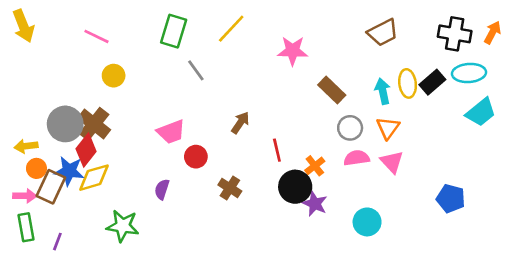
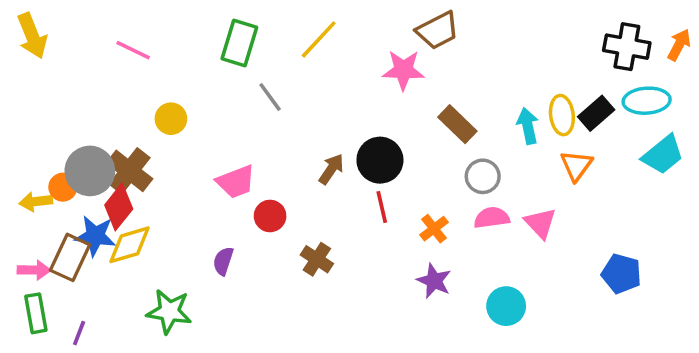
brown trapezoid: (383, 32) -> (438, 30), moved
yellow circle: (114, 76) -> (171, 119), moved
orange triangle: (388, 128) -> (576, 166), moved
orange circle: (36, 168) -> (63, 187), moved
black circle: (295, 187) -> (380, 160), moved

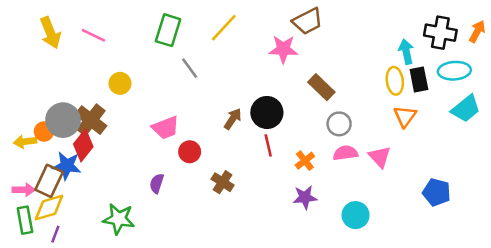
yellow arrow: (32, 36) -> (50, 33), moved
black rectangle: (596, 113) -> (419, 80), turned -60
cyan arrow: (528, 126) -> (406, 52), moved
yellow diamond: (130, 245) -> (49, 207), moved
purple star: (434, 281) -> (305, 197), turned -30

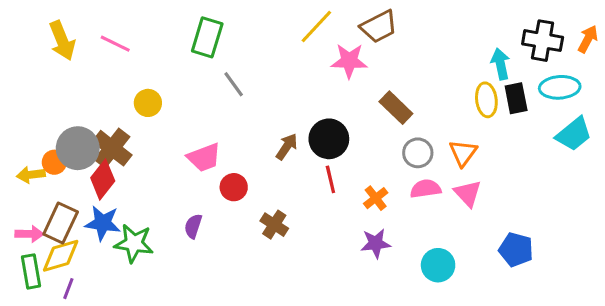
yellow line: (224, 28) -> (316, 27), moved
orange triangle: (405, 116) -> (463, 153), moved
blue star: (67, 166) -> (103, 223), moved
blue pentagon: (437, 192) -> (516, 250), moved
green star: (119, 219) -> (134, 243), moved

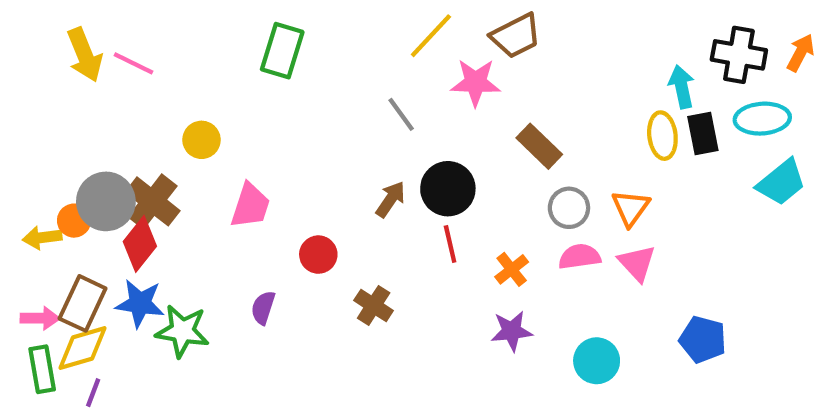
pink line: (115, 44) -> (134, 63), moved
gray line: (234, 84) -> (401, 114), moved
pink trapezoid: (204, 158) -> (250, 206), moved, turned -51

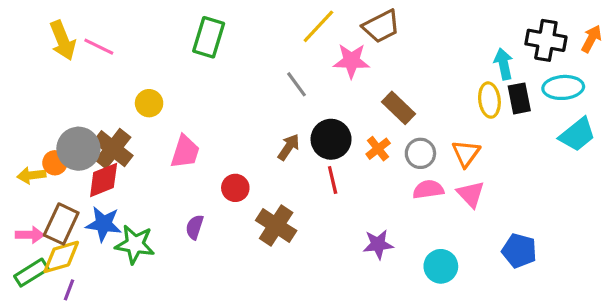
red diamond: (140, 244) -> (104, 180), turned 30
orange cross: (512, 269) -> (378, 149), moved
brown cross: (374, 306) -> (276, 226), size x1.4
green rectangle: (42, 369) -> (31, 273), turned 68

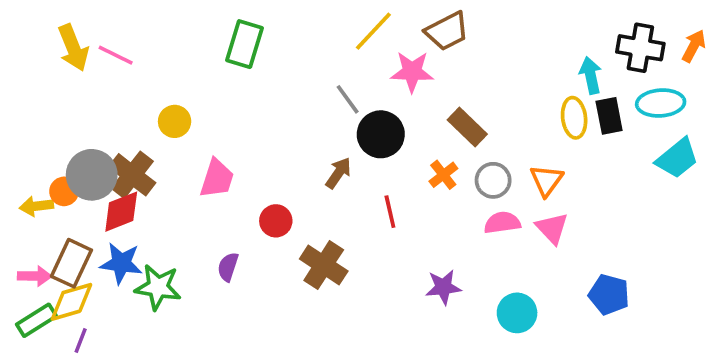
black circle: (331, 139) -> (381, 134), moved

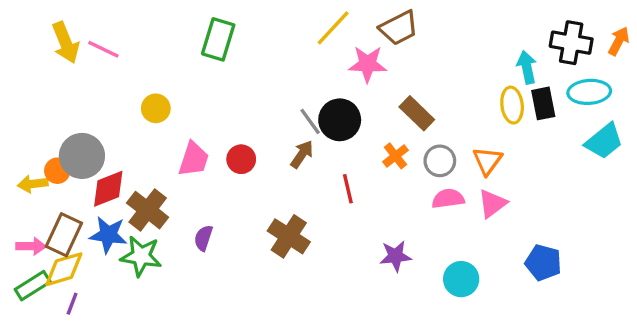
gray line: (348, 99) -> (310, 121), moved
brown cross: (132, 175) -> (148, 210), moved
red circle: (276, 221) -> (241, 159), moved
pink triangle: (552, 228) -> (492, 204), turned 36

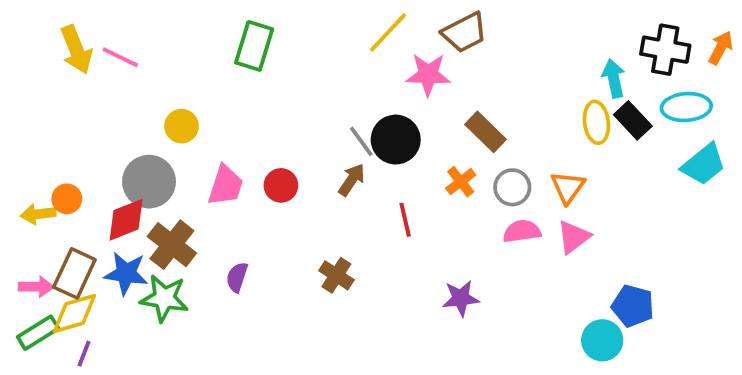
black rectangle: (543, 103) -> (633, 120), turned -32
gray circle: (82, 156) -> (149, 182), moved
brown cross: (289, 236) -> (336, 275), size x0.7
cyan circle: (461, 279) -> (602, 340), moved

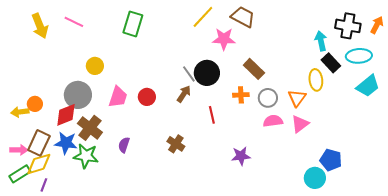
brown trapezoid: (465, 32) -> (243, 17), turned -125
pink line: (120, 57) -> (74, 22), moved
yellow ellipse: (596, 122) -> (316, 80), moved
orange cross: (461, 182) -> (241, 95), turned 35

